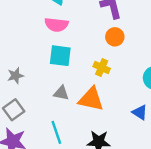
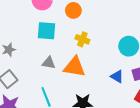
orange circle: (115, 37) -> (73, 10), moved

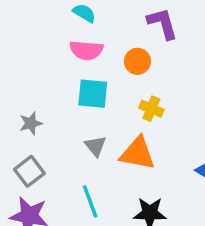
gray triangle: (49, 63) -> (96, 146), turned 40

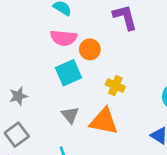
orange circle: (137, 61) -> (90, 49), moved
cyan square: (93, 94) -> (68, 73), turned -30

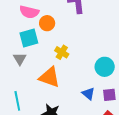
gray triangle: (70, 115) -> (20, 59), moved

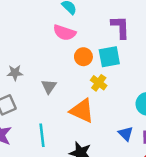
orange circle: (47, 23) -> (83, 57), moved
cyan square: (29, 38) -> (109, 57), moved

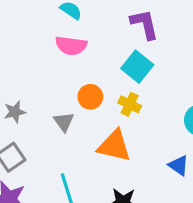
orange circle: (83, 57) -> (90, 97), moved
cyan square: (109, 57) -> (137, 67), turned -30

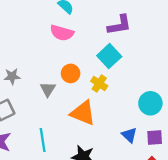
purple L-shape: (144, 24) -> (119, 25), turned 85

